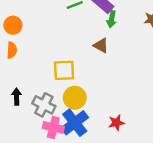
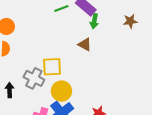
gray cross: (44, 105) -> (34, 78), moved

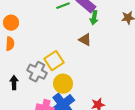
yellow square: (52, 67) -> (54, 61), turned -30

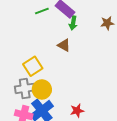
gray cross: (37, 72) -> (25, 88), moved, turned -36

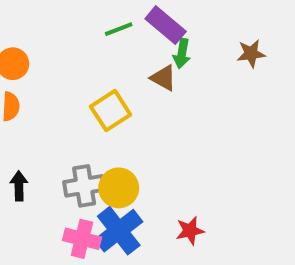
brown triangle: (64, 45) -> (163, 78), moved
yellow square: (33, 66) -> (111, 111), moved

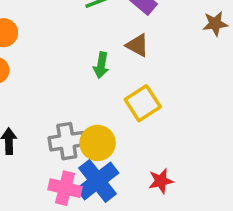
green arrow: (182, 54) -> (101, 65), moved
yellow square: (111, 111) -> (143, 103), moved

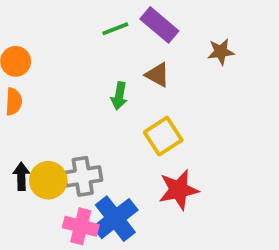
brown star: (215, 24) -> (221, 52), moved
yellow circle: (98, 143) -> (48, 180), moved
red star: (161, 181) -> (179, 190), moved, size x1.5

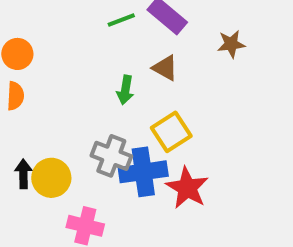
gray cross: (83, 176) -> (111, 156), moved, turned 30
red star: (179, 190) -> (187, 188), turned -30
blue cross: (115, 219) -> (143, 172), moved, turned 30

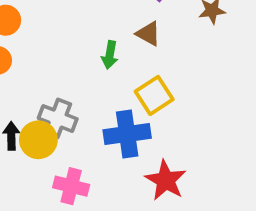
gray cross: (111, 156) -> (58, 119), moved
red star: (187, 188) -> (166, 180), moved

